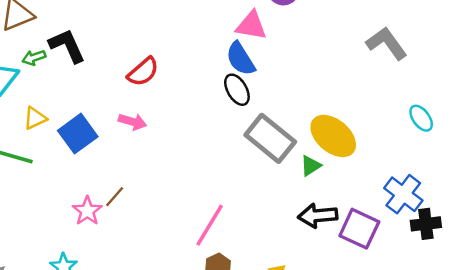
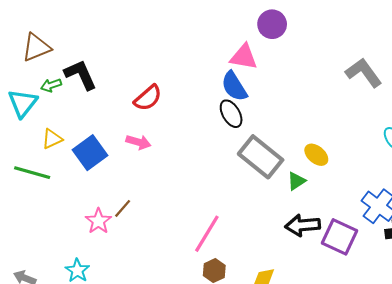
yellow ellipse: (333, 136) -> (316, 155), size x0.6

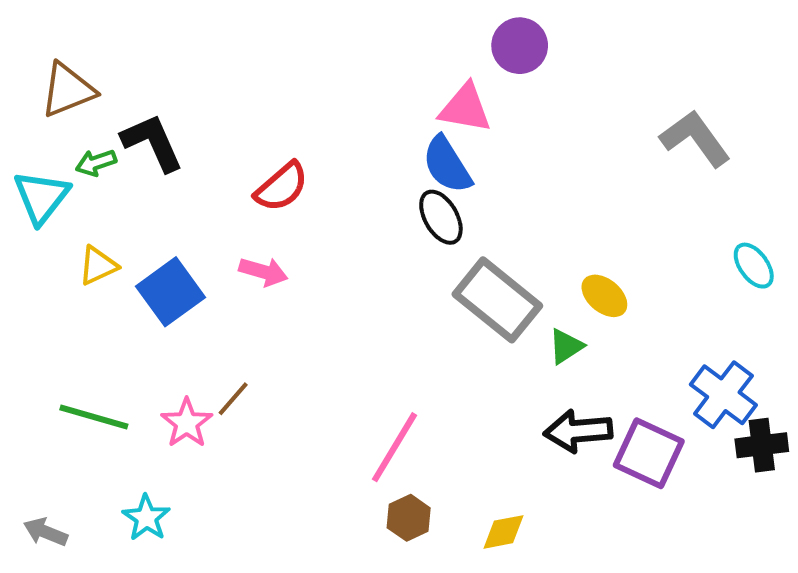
green line: (32, 173) -> (94, 417), moved

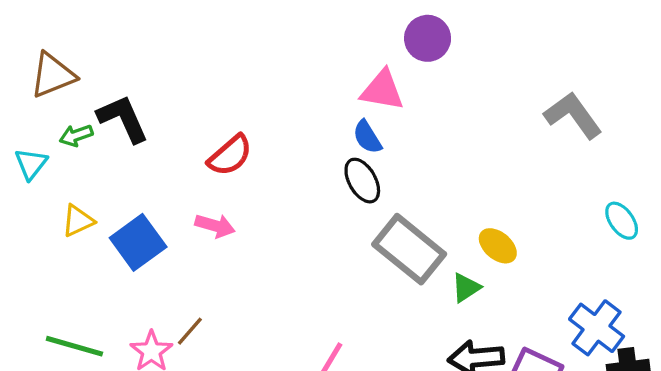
blue semicircle: (447, 165) -> (367, 137), size x0.7
cyan triangle: (41, 197) -> (31, 164), size x0.7

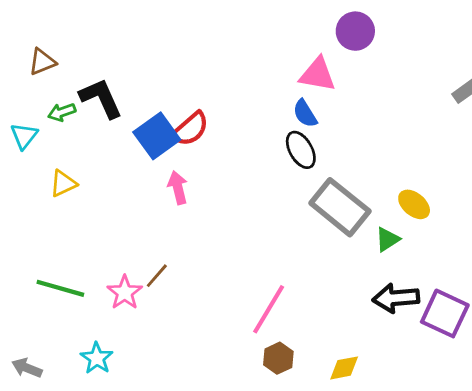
brown triangle: (53, 75) -> (42, 62), size x0.7
pink arrow: (215, 226) -> (178, 188), turned -120
blue square: (138, 242) -> (157, 136), moved

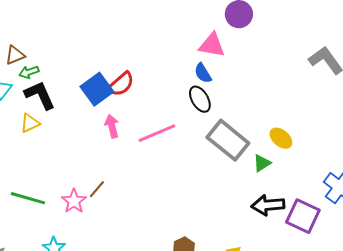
brown triangle: (42, 62) -> (15, 55), moved
black L-shape: (101, 98) -> (40, 95), moved
pink line: (269, 309) -> (157, 133), moved, turned 36

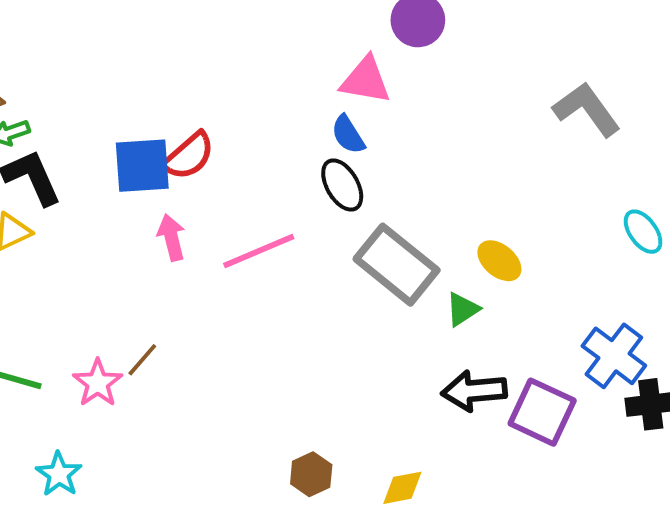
blue square: (97, 89) -> (142, 166), turned 32

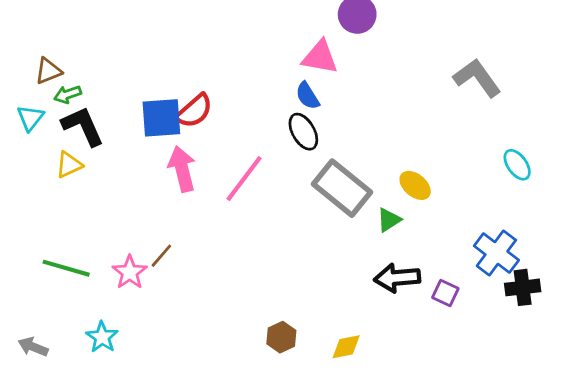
pink arrow: (171, 237) -> (182, 169), size x1.4
pink line: (259, 251) -> (244, 179), turned -30
purple square: (542, 412) -> (445, 293), size x0.6

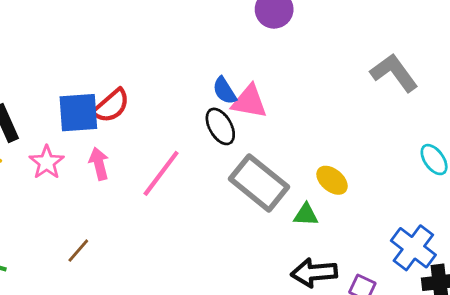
pink triangle: (320, 57) -> (249, 102), moved
pink arrow: (182, 169) -> (99, 164), size x0.7
green triangle: (389, 220) -> (306, 215), turned 36
pink star: (130, 272) -> (47, 162), moved

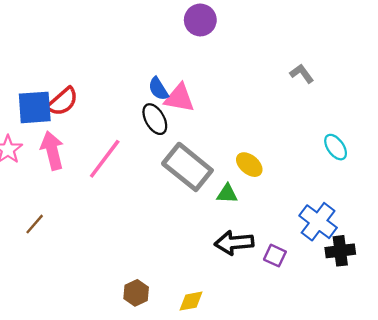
gray L-shape: (394, 73) -> (302, 74), size x0.6
pink arrow: (99, 164) -> (52, 151), size x1.4

